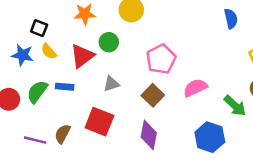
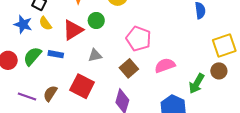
pink pentagon: (161, 59) -> (139, 39), turned -30
green arrow: (235, 106) -> (197, 84), turned 72

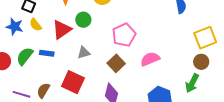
pink pentagon: (139, 39) -> (124, 35), turned 30
green arrow: (197, 84) -> (192, 83), moved

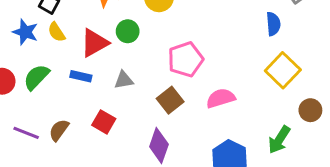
yellow square: (205, 38) -> (283, 70), moved, turned -30
blue rectangle: (47, 53) -> (81, 76), moved
brown circle: (201, 62) -> (310, 110), moved
red square: (73, 82) -> (104, 122), size x0.7

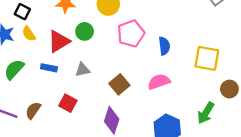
blue semicircle: (273, 24) -> (164, 46), moved
pink pentagon: (186, 59) -> (131, 34), moved
yellow square: (283, 70) -> (207, 58), turned -32

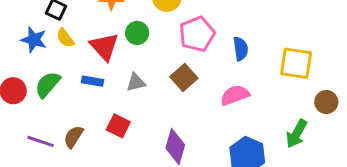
red triangle: (59, 41) -> (104, 47), turned -40
brown square: (119, 84) -> (184, 78), moved

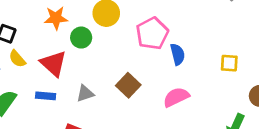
green circle: (137, 33) -> (81, 38), moved
pink pentagon: (197, 34) -> (152, 33), moved
yellow square: (296, 63) -> (229, 63), size x0.6

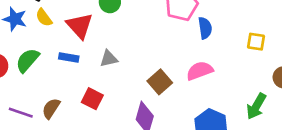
brown square: (128, 85) -> (160, 82), moved

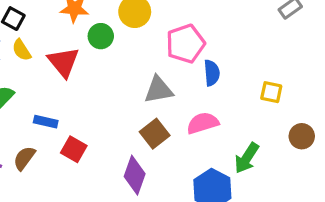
blue rectangle: (69, 57) -> (46, 122), moved
gray triangle: (109, 59) -> (159, 90), moved, size x1.4
green arrow: (256, 106) -> (247, 158), moved

